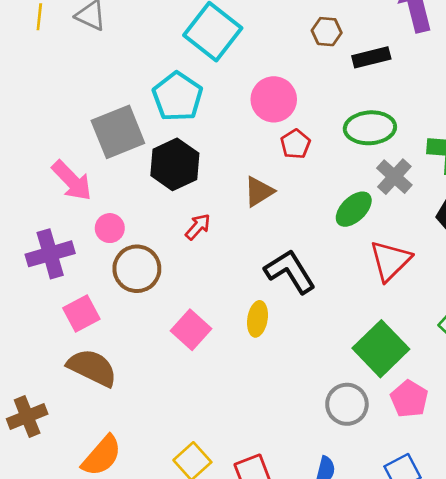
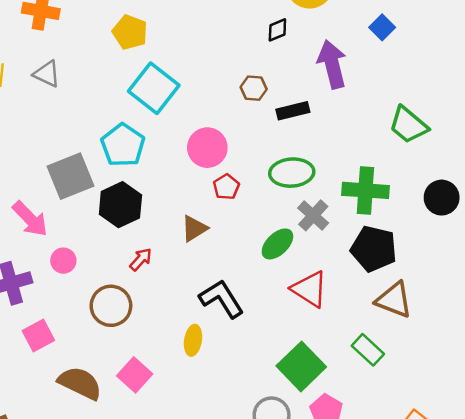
red triangle: (390, 261) -> (310, 289), turned -42
brown circle: (137, 269) -> (111, 306), moved
pink square: (191, 330) -> (135, 375), moved
brown semicircle: (92, 368) -> (80, 383), moved

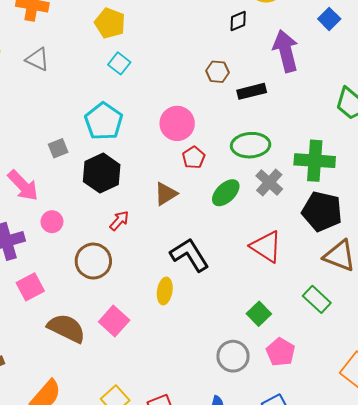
cyan square: (154, 88) -> (119, 63), moved, size x0.5
gray square: (71, 176) -> (58, 148), size x0.5
green ellipse: (277, 244) -> (226, 193), moved
green square: (301, 366) -> (259, 314), size x0.6

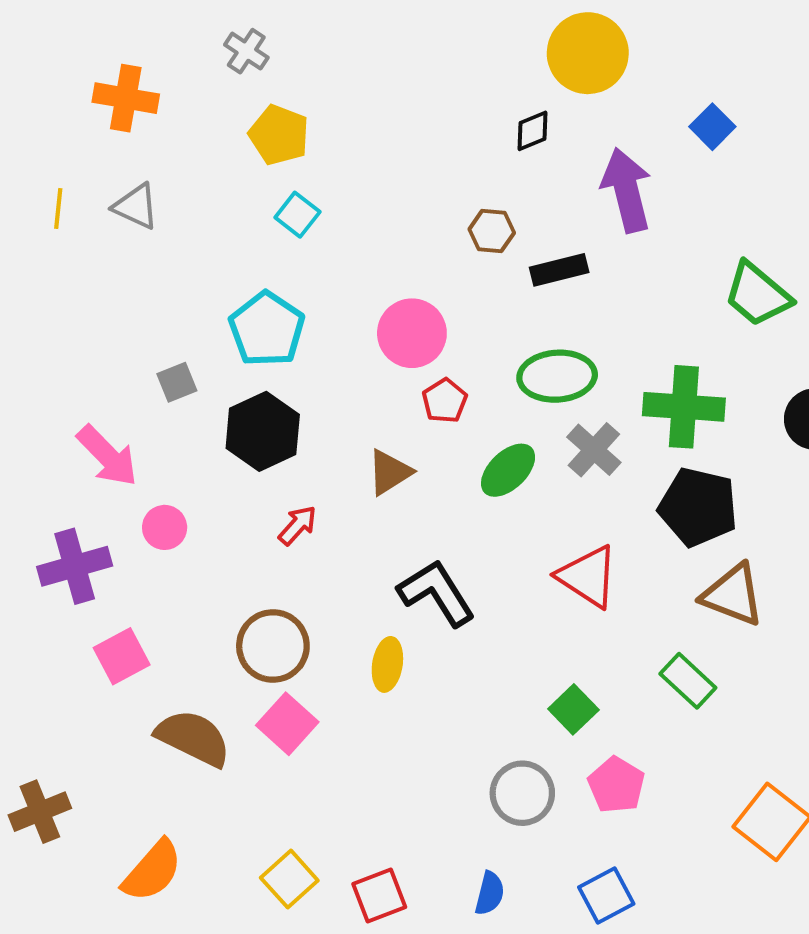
brown circle: (93, 261) -> (273, 646), moved

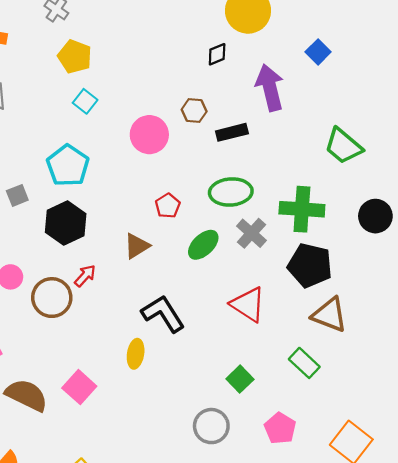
pink circle: (412, 333) -> (149, 135), moved
brown circle: (273, 646) -> (52, 298), moved
pink pentagon: (616, 785) -> (280, 428), moved

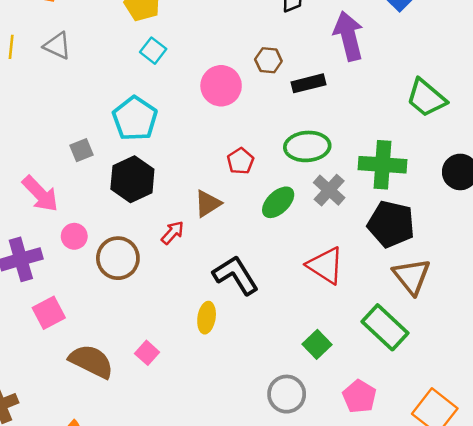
red arrow: (85, 276) -> (173, 233), moved
brown triangle: (329, 315) -> (412, 276), turned 30
green rectangle: (304, 363) -> (385, 327), size x1.4
pink square: (79, 387) -> (147, 353), size x0.7

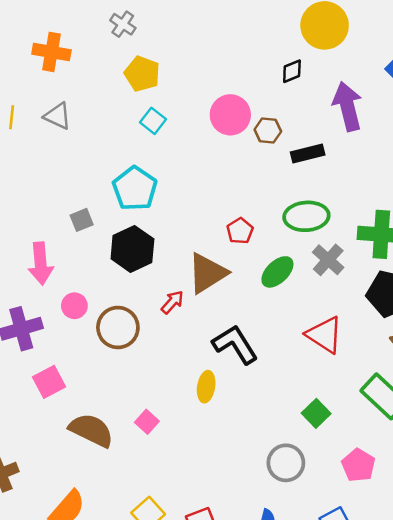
pink circle: (221, 86) -> (230, 115), moved
pink arrow: (40, 194) -> (41, 263), turned 39
brown triangle: (208, 204) -> (207, 273), size x1.5

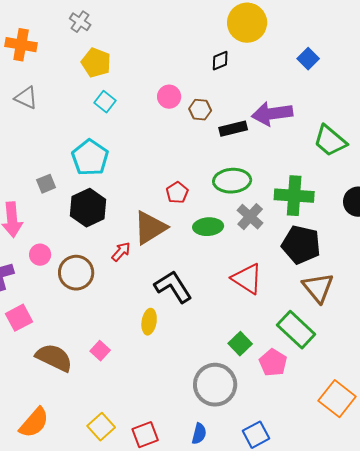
purple arrow: (348, 106) -> (272, 114), moved, turned -84
pink circle: (230, 115) -> (169, 97), size x0.7
green ellipse: (277, 272) -> (208, 227), turned 40
gray circle: (286, 463) -> (215, 385), size x1.4
pink pentagon: (358, 465) -> (273, 363), moved

